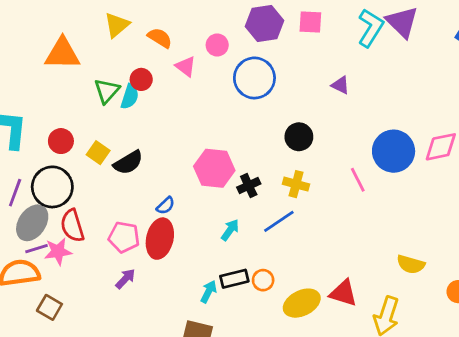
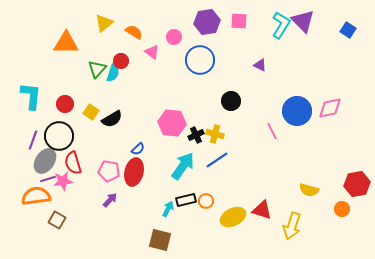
yellow cross: (296, 184) -> (215, 134), moved
cyan arrow: (230, 230) -> (183, 166), size x1.8

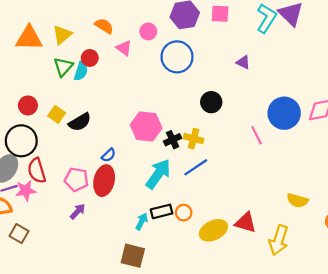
yellow triangle: (104, 23) -> (62, 35), moved

